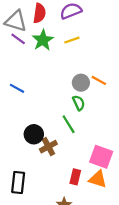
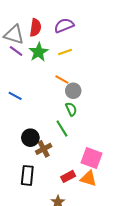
orange line: (99, 80) -> (62, 80), moved
red rectangle: (75, 177) -> (68, 176), turned 48
black rectangle: (18, 182) -> (27, 175), moved

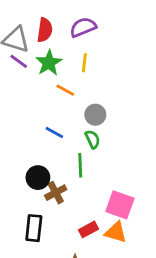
yellow line: (65, 52) -> (84, 63), turned -64
orange line: (62, 80) -> (65, 90), moved
blue line: (15, 96) -> (54, 132), moved
green line: (62, 128) -> (80, 165), turned 30

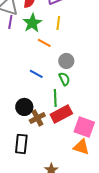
purple line: (19, 61) -> (10, 22), turned 64
red rectangle: (88, 229) -> (61, 114), moved, size x1.5

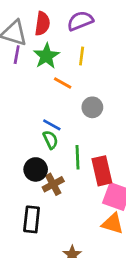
green semicircle: (64, 79) -> (50, 140), moved
red rectangle: (61, 114) -> (102, 171), moved, turned -75

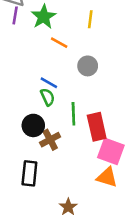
yellow line: (82, 56) -> (90, 19), moved

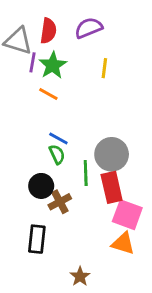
purple line: (15, 15) -> (33, 62), moved
orange line: (59, 43) -> (48, 94), moved
gray circle: (88, 66) -> (112, 154), moved, size x1.5

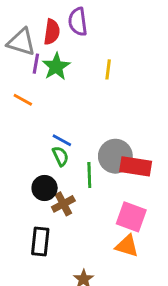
purple semicircle: (89, 28) -> (78, 22), moved, turned -76
orange line: (48, 94) -> (23, 100), moved
red rectangle: (112, 187) -> (136, 166), moved, turned -68

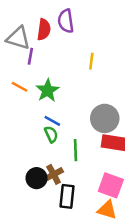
green star: (56, 67) -> (47, 90), moved
gray circle: (115, 156) -> (105, 118), moved
black circle: (45, 188) -> (37, 178), moved
black rectangle: (40, 241) -> (67, 196), moved

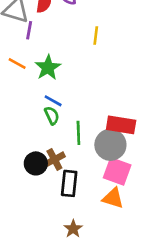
gray circle: (105, 118) -> (110, 145), moved

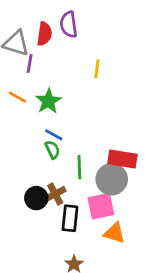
pink square: (117, 171) -> (101, 206), moved, turned -32

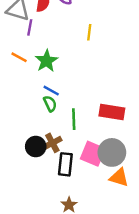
gray circle: (112, 179) -> (112, 152), moved
pink square: (101, 206) -> (93, 154), turned 35
orange triangle: (114, 233) -> (119, 177), moved

